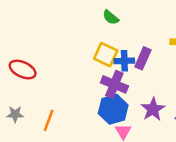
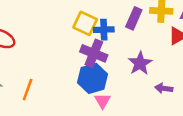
purple rectangle: (143, 58) -> (134, 18), moved
purple star: (153, 109) -> (140, 63), moved

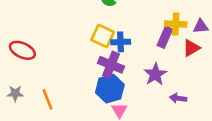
purple rectangle: (134, 18) -> (165, 37), moved
orange line: (28, 90) -> (48, 99), turned -42

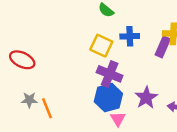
blue cross: (121, 42) -> (130, 36), moved
purple star: (155, 74) -> (146, 98), moved
gray star: (15, 93) -> (29, 100), moved

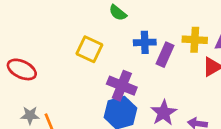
yellow square: (101, 46) -> (89, 49), moved
purple rectangle: (163, 47) -> (165, 55), moved

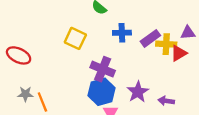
yellow cross: (195, 40) -> (166, 44), moved
purple rectangle: (165, 55) -> (150, 38), moved, turned 30

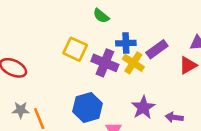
yellow cross: (166, 44) -> (133, 63), moved, turned 30
purple cross: (103, 69) -> (105, 63), moved
blue hexagon: (101, 92) -> (88, 107), moved

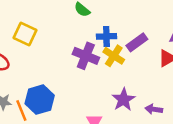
yellow square: (75, 49) -> (25, 34), moved
blue hexagon: (88, 107) -> (40, 100), moved

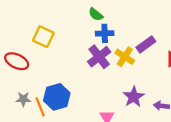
blue cross: (106, 36) -> (105, 33), moved
purple cross: (86, 56) -> (99, 57), turned 30

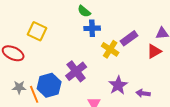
purple cross: (99, 57) -> (76, 71), moved

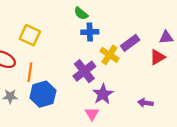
purple cross: (76, 71) -> (84, 71), moved
purple star: (118, 85) -> (103, 94), moved
orange line: (34, 94) -> (30, 72), moved, turned 30

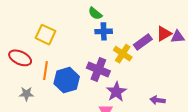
red triangle: (157, 57) -> (164, 34), moved
purple cross: (84, 71) -> (98, 70), turned -30
blue hexagon: (43, 94) -> (67, 80), moved

